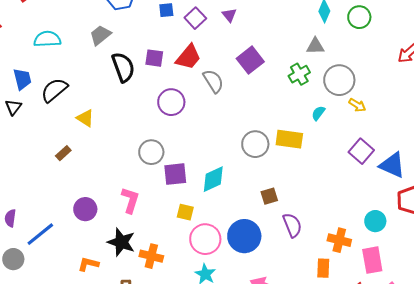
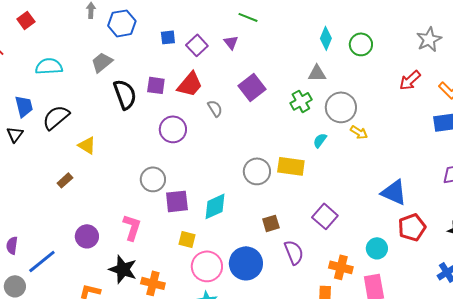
gray semicircle: (213, 81) -> (215, 108), size x0.7
purple square: (361, 151) -> (325, 216), moved

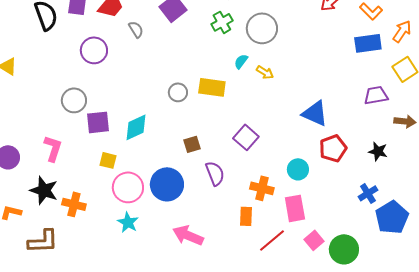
yellow arrow: (359, 132) -> (265, 72), moved
gray circle: (257, 171) -> (178, 92), size x0.7

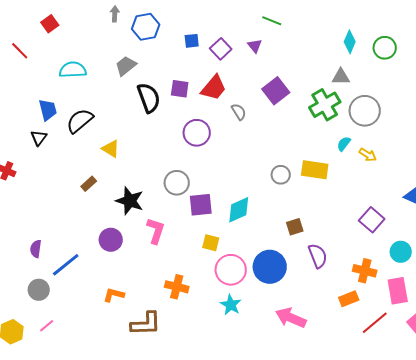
green cross: (222, 22) -> (325, 105), size x1.4
purple square: (246, 137) -> (372, 220), moved
black star: (44, 190) -> (130, 201), moved
orange rectangle: (246, 216) -> (349, 299), turned 66

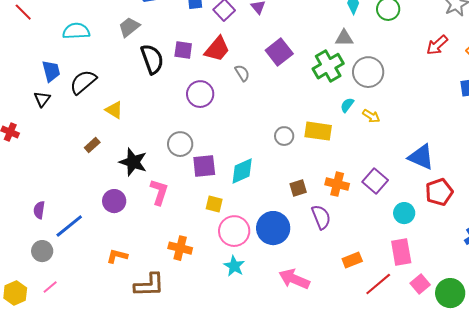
orange cross: (365, 271) -> (337, 184), moved

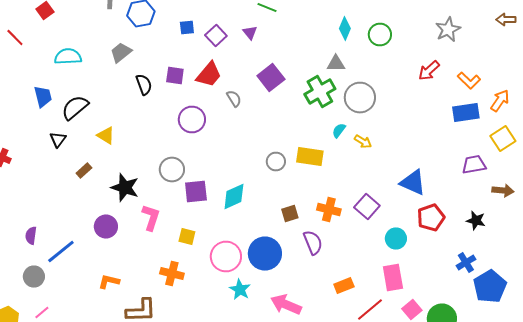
black semicircle: (152, 59) -> (144, 84), size x0.7
black triangle: (42, 99) -> (58, 140), moved
yellow square: (214, 204) -> (187, 236), moved
cyan star: (234, 266) -> (240, 290), moved

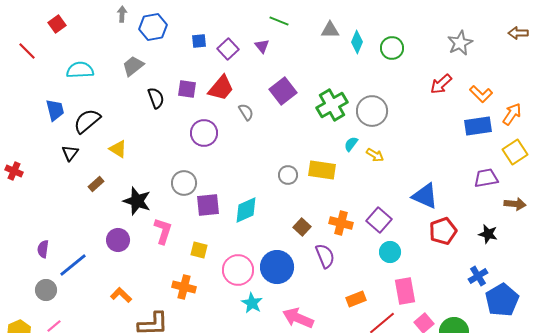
gray triangle: (336, 64) -> (330, 30), moved
brown square: (290, 214) -> (302, 227), turned -30
cyan circle: (396, 238) -> (390, 252), moved
orange L-shape: (109, 282) -> (121, 295), turned 30

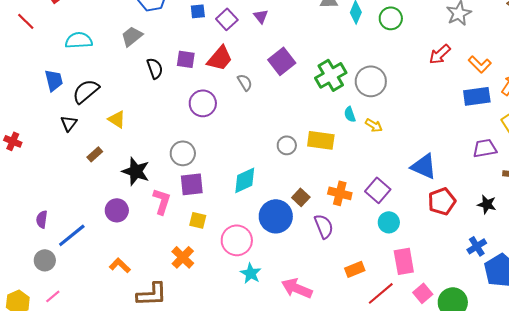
cyan semicircle: (351, 144) -> (350, 114), turned -56
purple square: (208, 205) -> (192, 184), moved
blue circle: (277, 267) -> (276, 216), moved
orange cross: (184, 287) -> (183, 257), turned 30

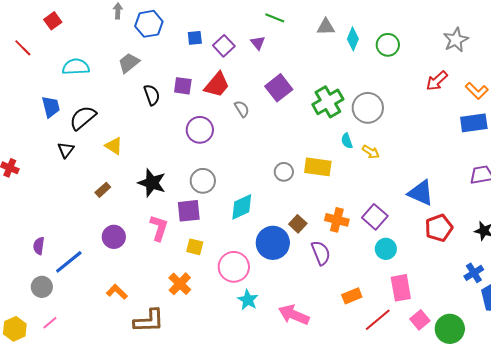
gray circle: (183, 153) -> (203, 181), moved
brown rectangle: (95, 154) -> (103, 190), moved
black star: (136, 171) -> (152, 183), moved

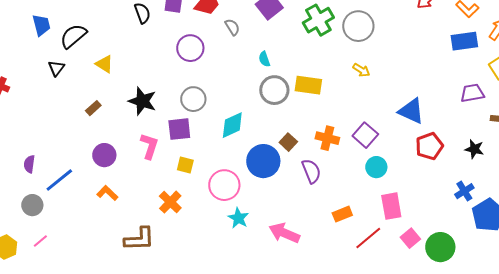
cyan semicircle: (347, 141) -> (264, 59), moved
gray circle: (284, 172) -> (274, 90), size x1.5
orange L-shape: (117, 292) -> (107, 193), moved

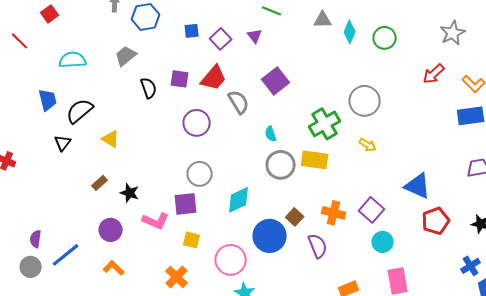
green cross: (318, 20) -> (325, 124), moved
gray semicircle: (232, 27) -> (239, 102), size x1.4
black star: (142, 101) -> (130, 193), moved, size x0.7
pink L-shape: (149, 146) -> (156, 221), turned 96
gray circle: (32, 205) -> (31, 267), moved

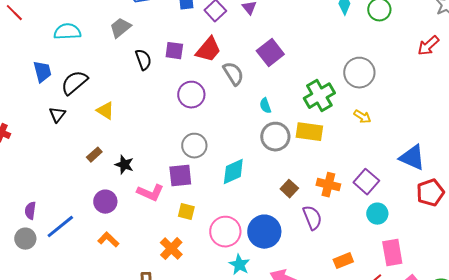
blue circle: (270, 236) -> (264, 232), moved

